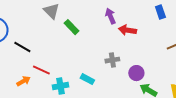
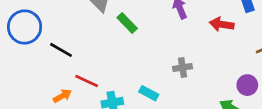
red arrow: (127, 30) -> (222, 24), moved
purple circle: (136, 73) -> (247, 85), moved

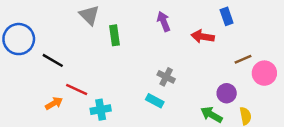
green rectangle: (127, 23) -> (114, 35), turned 36
gray cross: (183, 68) -> (166, 77), turned 36
cyan rectangle: (149, 93) -> (155, 101), moved

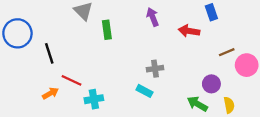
black line: (53, 60) -> (49, 53), turned 42
gray cross: (166, 77) -> (155, 69), turned -35

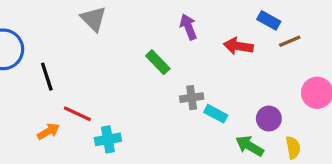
blue rectangle: (211, 12) -> (269, 20), turned -42
green rectangle: (107, 30) -> (158, 62), moved, turned -36
brown line: (227, 52) -> (290, 41), moved
cyan rectangle: (144, 91) -> (216, 114), moved

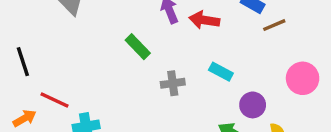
red arrow: (238, 46) -> (204, 20), moved
cyan rectangle: (216, 114) -> (221, 72), moved

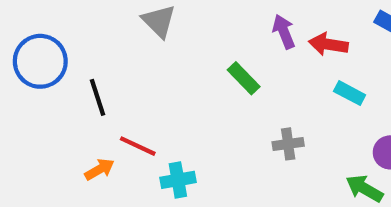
cyan rectangle: (221, 72) -> (350, 93), moved
gray cross: (173, 83) -> (288, 144), moved

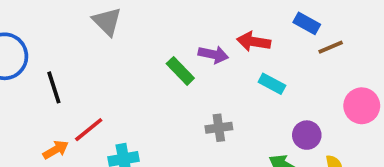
purple arrow: (284, 32) -> (213, 54), moved, turned 124
red line: (138, 146) -> (89, 130), turned -64

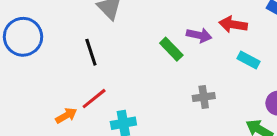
black line: (54, 87) -> (91, 52), moved

